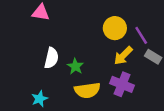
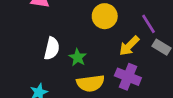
yellow circle: (115, 28) -> (105, 16), moved

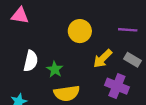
purple line: (149, 24) -> (128, 30), moved, turned -54
purple cross: (128, 77) -> (117, 86), moved

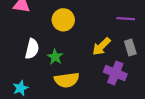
yellow circle: (80, 31) -> (63, 20), moved
gray rectangle: (132, 60) -> (130, 48), turned 42

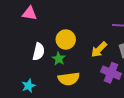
yellow circle: (63, 20) -> (66, 40), moved

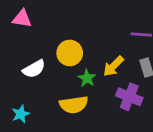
white semicircle: (39, 52) -> (34, 69), turned 48
green star: (59, 59) -> (87, 78), moved

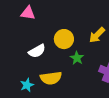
yellow arrow: (113, 66) -> (97, 35), moved
yellow semicircle: (74, 105) -> (51, 78), moved

